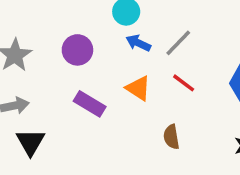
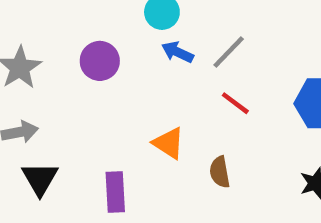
orange triangle: (138, 88) -> (169, 143), moved
purple rectangle: (90, 104) -> (115, 192), moved, turned 56

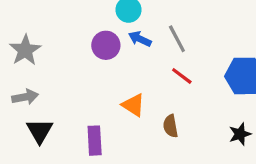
gray line: (229, 52) -> (177, 39), turned -72
purple circle: (100, 61) -> (106, 45), moved

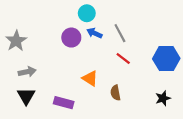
gray arrow: (25, 97) -> (27, 72), moved
purple rectangle: (95, 141) -> (64, 103), turned -72

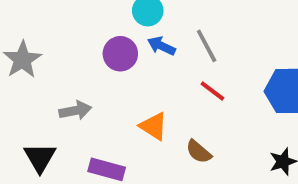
gray arrow: (27, 72) -> (75, 111), moved
brown semicircle: (115, 93) -> (199, 152), turned -40

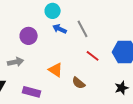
purple circle: (120, 54) -> (29, 36), moved
red line: (212, 91) -> (93, 56), moved

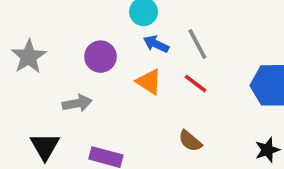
red line: (93, 56) -> (196, 84), moved
orange triangle: (56, 70) -> (149, 82), moved

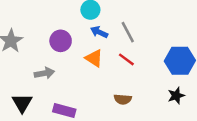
brown semicircle: (190, 141) -> (123, 99), turned -35
black star: (267, 150) -> (176, 96), moved

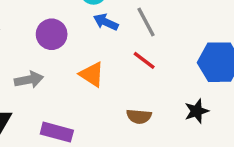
orange triangle: (94, 58) -> (92, 74), moved
black star: (176, 96) -> (197, 111), moved

